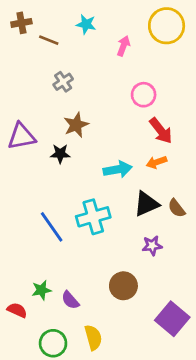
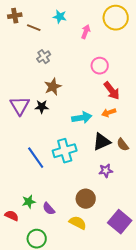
purple triangle: (21, 136) -> (20, 106), moved, turned -50
yellow semicircle: (93, 337) -> (78, 223), moved, turned -48

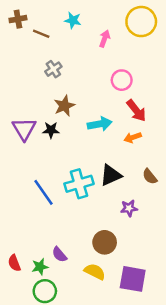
cyan arrow: (82, 118) -> (100, 124), moved
black triangle: (102, 142) -> (111, 175), moved
green star: (29, 202) -> (40, 267), moved
red semicircle: (12, 216) -> (14, 263), turned -136
purple square: (120, 222) -> (133, 279), moved, turned -30

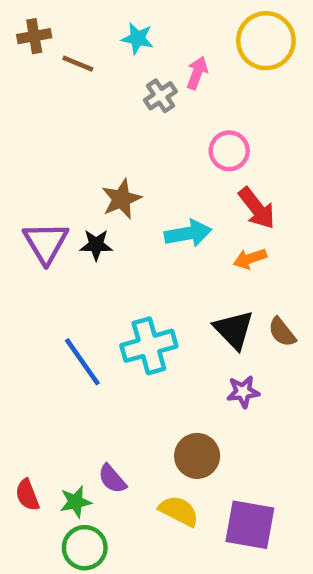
gray cross: (53, 69) -> (160, 96), moved
black triangle: (111, 175) -> (234, 330), moved, turned -50

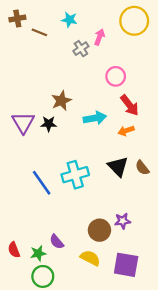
purple star: (243, 392) -> (123, 221), moved

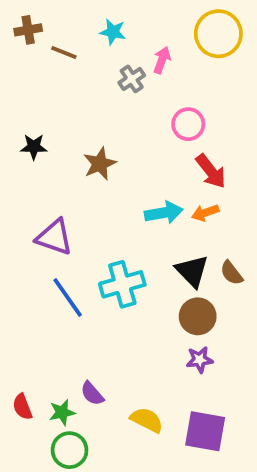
cyan arrow: (95, 118) -> (164, 213), moved
purple triangle: (23, 123) -> (54, 237), moved, turned -40
black star: (49, 124) -> (34, 147), moved
brown circle: (99, 230) -> (198, 316), moved

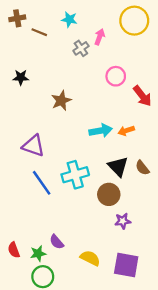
black star: (34, 147) -> (21, 77), moved
red arrow: (211, 171) -> (142, 96), moved
brown circle: (198, 316) -> (109, 194), moved

